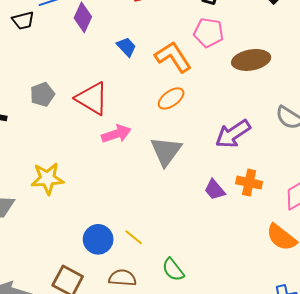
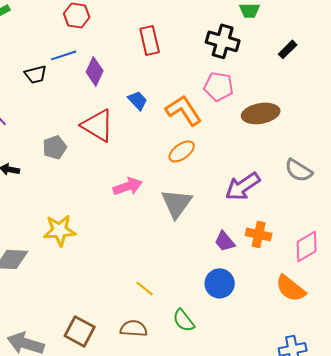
red triangle: (92, 98) -> (98, 125), moved
blue circle: (98, 239) -> (220, 283), moved

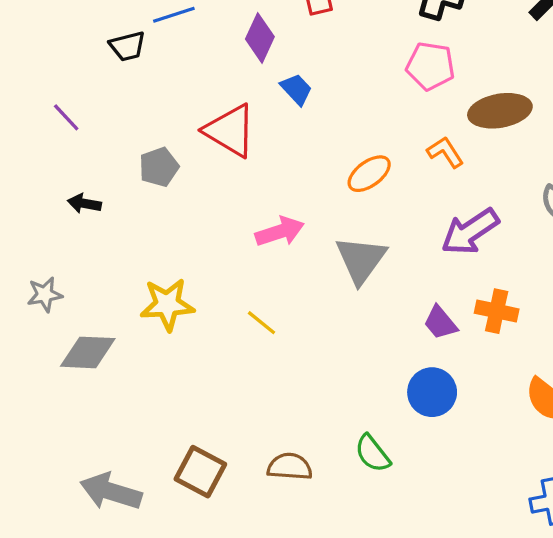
purple diamond: (95, 71) -> (260, 38), moved
orange L-shape: (184, 110) -> (445, 152), moved, size x0.6
yellow line: (145, 288) -> (262, 323), moved

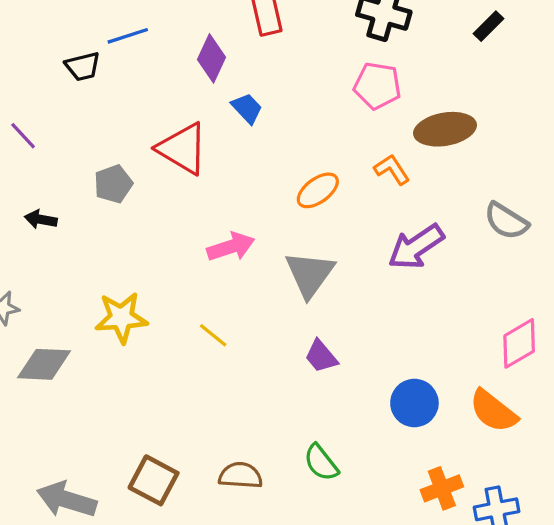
orange cross: (497, 311) -> (442, 488), moved, turned -33
purple trapezoid: (440, 323) -> (321, 356), moved
blue circle: (432, 392) -> (414, 403), moved

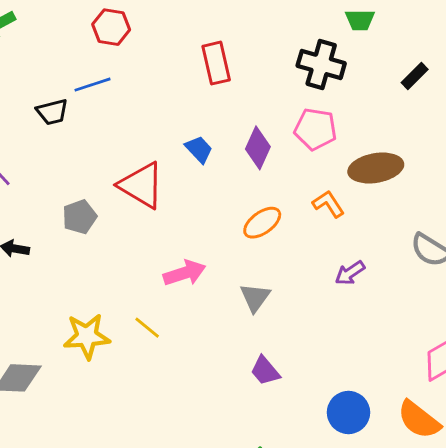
purple diamond: (212, 58) -> (258, 148), moved
purple arrow: (416, 247) -> (350, 273), size x0.6
gray triangle: (310, 274) -> (255, 297), size x0.7
yellow line: (213, 335) -> (147, 328), moved

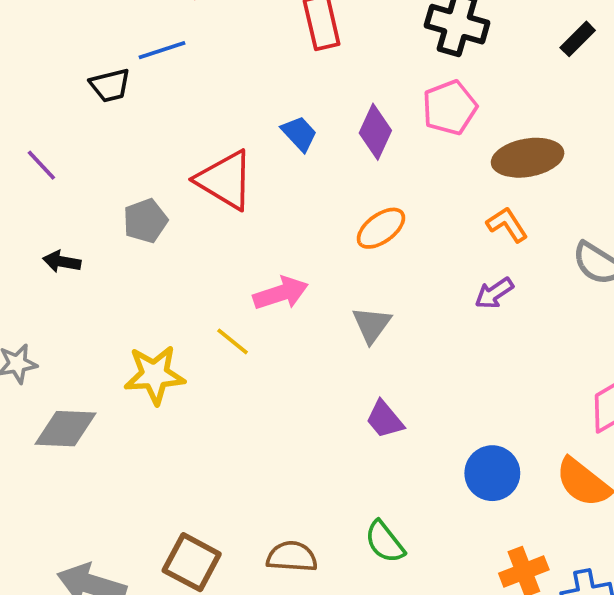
pink pentagon: (315, 129) -> (450, 108), turned -30
orange L-shape: (328, 204) -> (507, 225), moved
yellow line: (147, 328) -> (233, 341), moved

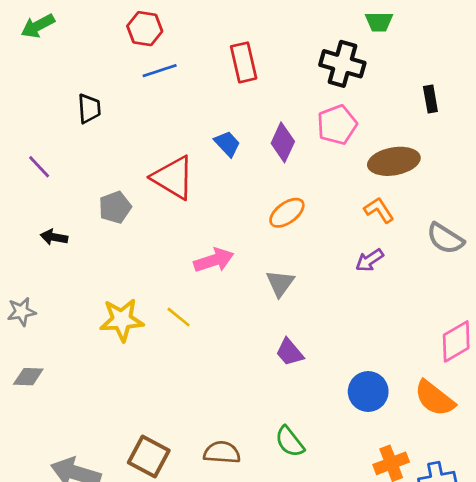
black rectangle: (578, 39) -> (430, 99), moved, turned -55
blue line: (162, 50) -> (160, 71), moved
black trapezoid: (110, 85) -> (89, 109), turned -80
yellow line: (233, 341) -> (179, 317), moved
gray diamond: (66, 429) -> (28, 377), moved, size x0.7

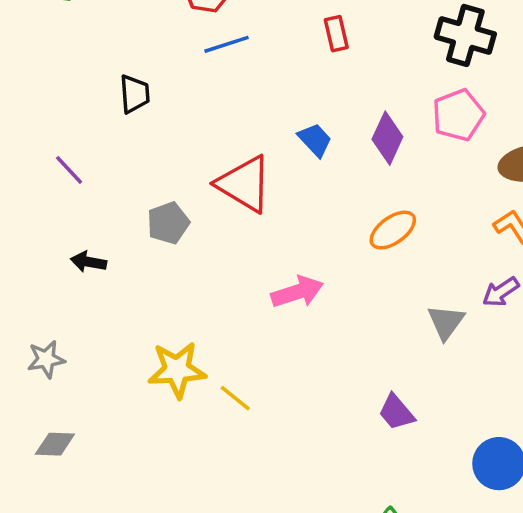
red rectangle: (244, 62) -> (336, 34), size x0.7
gray triangle: (280, 283) -> (446, 322), moved
yellow line: (179, 317) -> (235, 398), moved

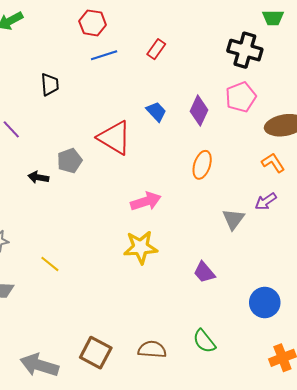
red rectangle: (336, 34) -> (156, 49), moved, turned 48
orange ellipse: (393, 230) -> (202, 165), turned -36
black arrow: (89, 262) -> (38, 177), moved
yellow star: (177, 370) -> (141, 247), moved
yellow line: (235, 398) -> (50, 264), moved

